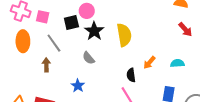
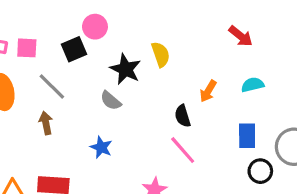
red arrow: (185, 29) -> (241, 36), moved
black star: (94, 31) -> (126, 69), moved
yellow semicircle: (124, 35) -> (161, 54), size x0.7

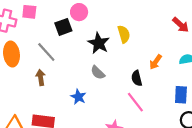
pink square: (27, 48) -> (29, 12), moved
gray semicircle: (111, 101) -> (98, 73), moved

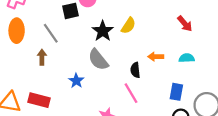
yellow semicircle: (124, 34) -> (128, 26), turned 42
orange arrow: (156, 62) -> (156, 57), turned 48
gray semicircle: (98, 73) -> (98, 60), size x1.5

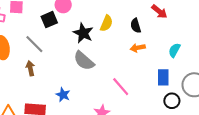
cyan semicircle: (187, 58) -> (174, 50), moved, turned -48
black semicircle: (135, 70) -> (136, 26), moved
blue star: (76, 81) -> (63, 95), moved

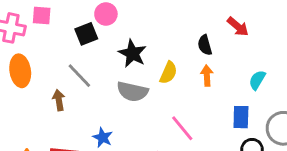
yellow semicircle: (106, 23) -> (168, 73), moved
gray line: (34, 44) -> (79, 76), moved
orange arrow: (138, 48) -> (207, 76), turned 96
gray semicircle: (84, 61) -> (132, 92), turned -30

